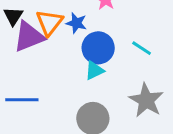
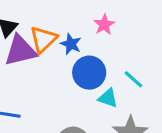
cyan triangle: (94, 70) -> (108, 98), moved, turned 36

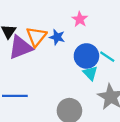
blue circle: (89, 73) -> (86, 56), moved
cyan triangle: (108, 98) -> (90, 73), turned 35

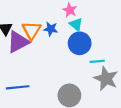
cyan line: (107, 57) -> (97, 61), moved, turned -32
cyan triangle: (90, 73) -> (76, 24), moved

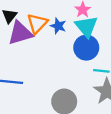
cyan triangle: (76, 24) -> (86, 26), size x1.5

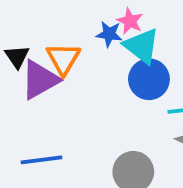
blue star: (58, 26) -> (109, 34), moved

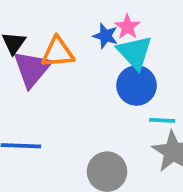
orange triangle: (63, 59) -> (58, 52), turned 45
purple triangle: (40, 80) -> (32, 69), turned -30

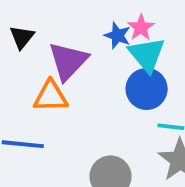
orange triangle: (58, 52) -> (51, 96), moved
purple triangle: (32, 69) -> (68, 61), moved

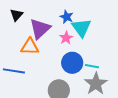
pink star: (141, 27) -> (66, 38), moved
blue circle: (147, 89) -> (72, 63), moved

